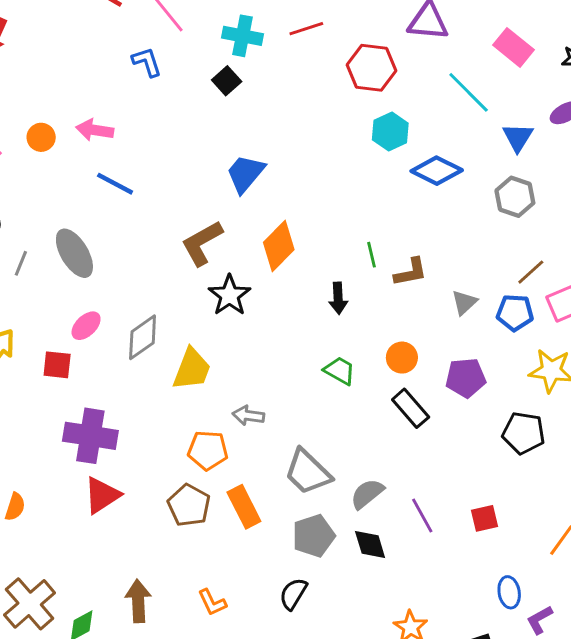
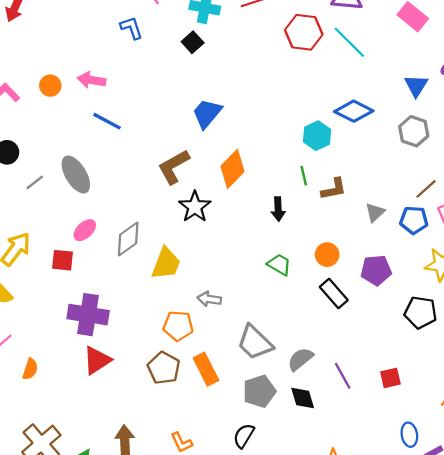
cyan line: (469, 92) -> (349, 42), moved
cyan hexagon: (390, 132) -> (317, 136), moved
gray line: (21, 263) -> (35, 182), turned 30

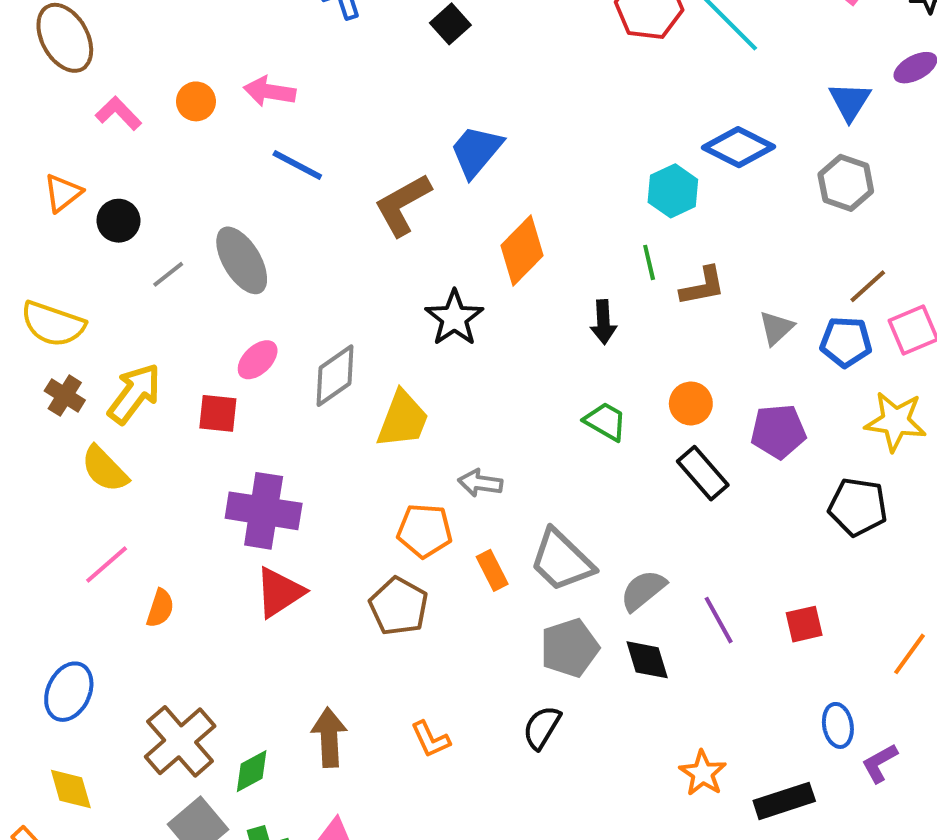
brown L-shape: (174, 167) -> (403, 205), moved
orange rectangle: (206, 369) -> (492, 570), moved, size x0.7

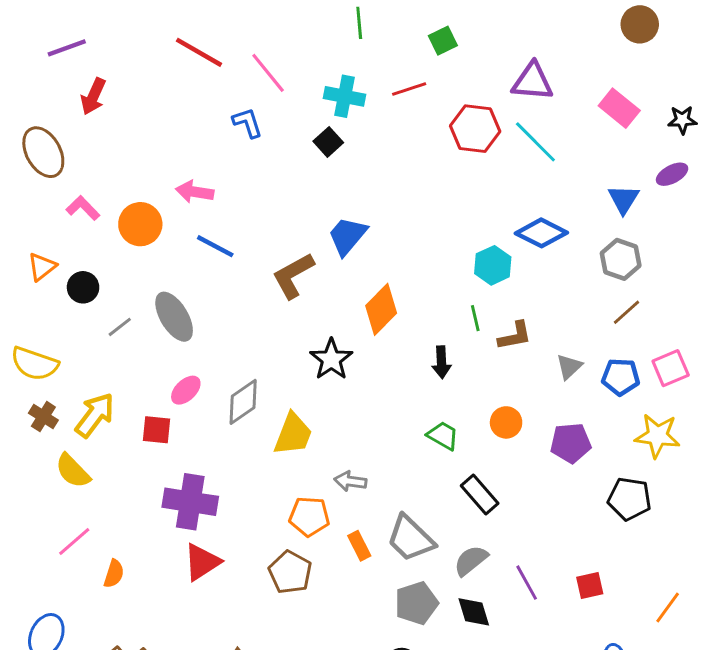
orange circle: (196, 101) -> (140, 224), moved, size x1.5
brown line: (868, 286) -> (627, 312), moved
black rectangle: (703, 473) -> (480, 494), moved

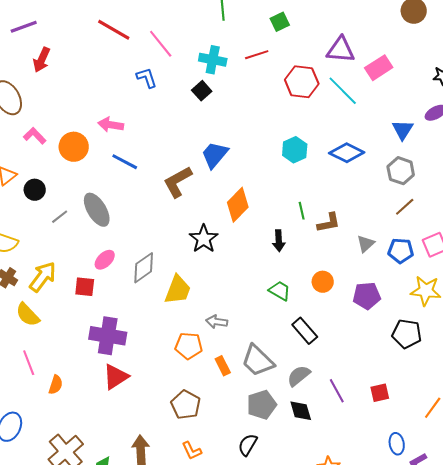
pink rectangle: (619, 108) -> (379, 68), moved, turned -72
cyan hexagon: (493, 265) -> (295, 150), moved
pink line: (74, 541) -> (29, 363), turned -70
brown pentagon: (290, 572) -> (186, 405), moved

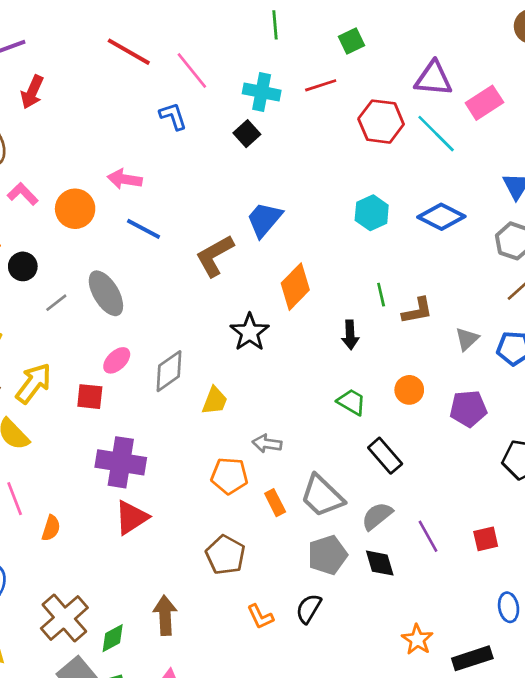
yellow trapezoid: (178, 290) -> (215, 401), size x0.7
orange L-shape: (192, 451) -> (260, 617), moved

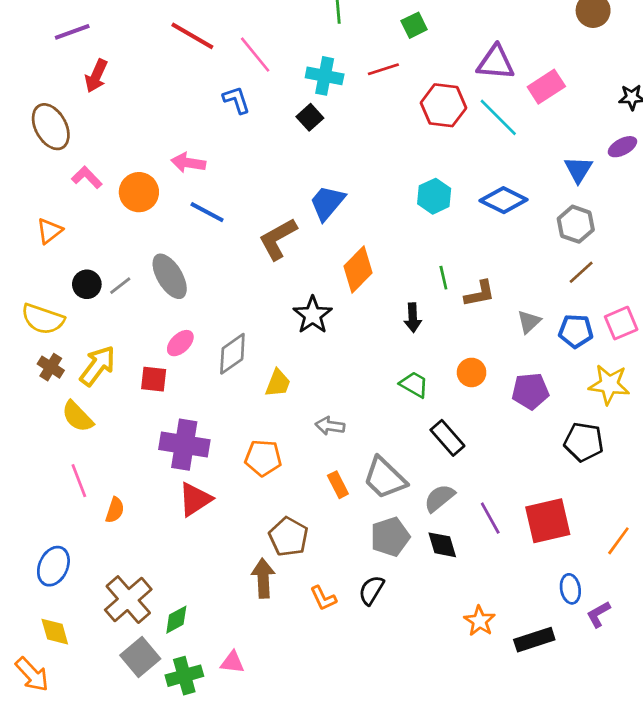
black circle: (23, 266) -> (87, 284), moved
orange pentagon: (229, 476) -> (263, 458), moved
red square: (486, 539) -> (548, 521), size x1.8
brown arrow: (165, 615) -> (263, 578), moved

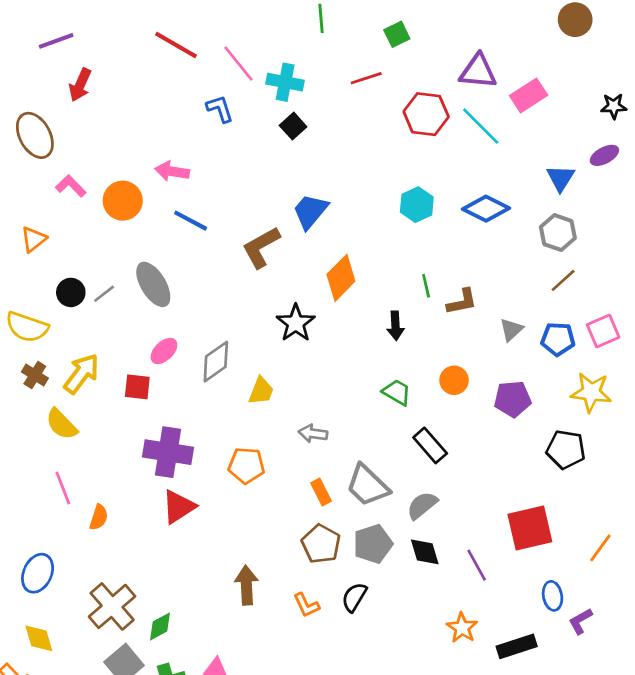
cyan cross: (325, 76) -> (285, 82), moved
purple line: (490, 518) -> (477, 565), moved
brown pentagon: (289, 537) -> (321, 544), moved

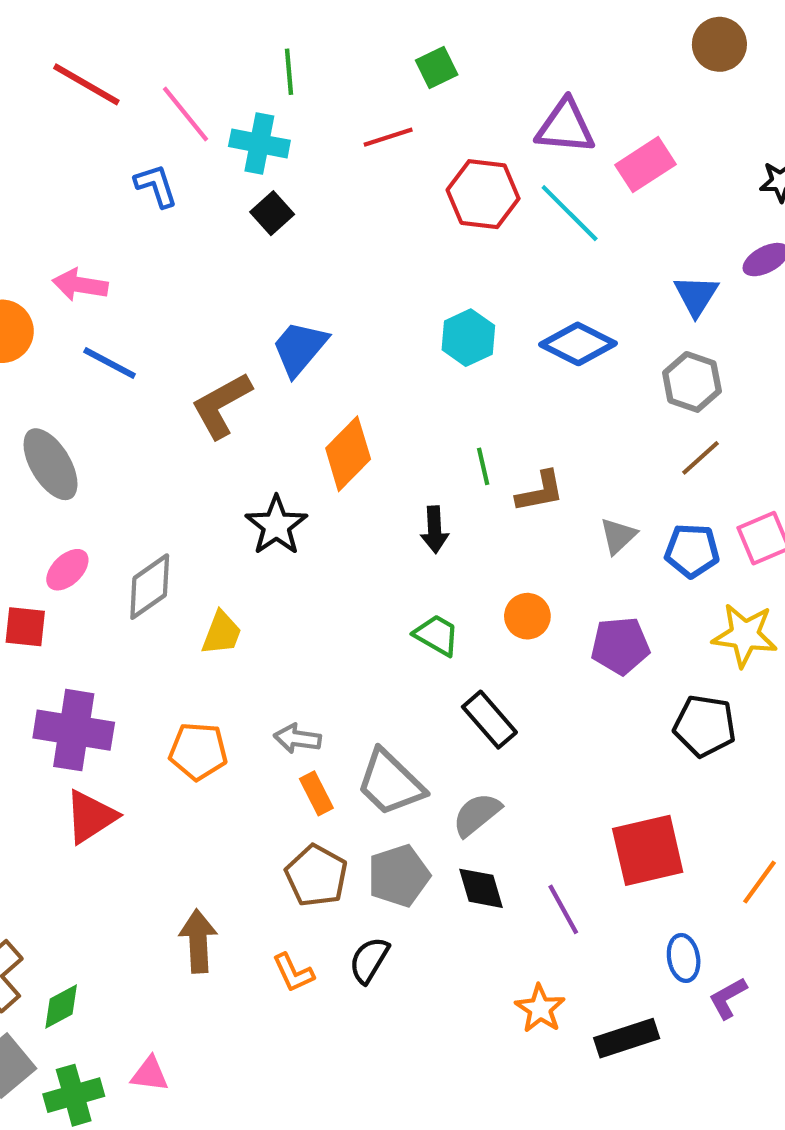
green line: (321, 18) -> (289, 72), moved
gray arrow: (313, 433) -> (297, 739), moved

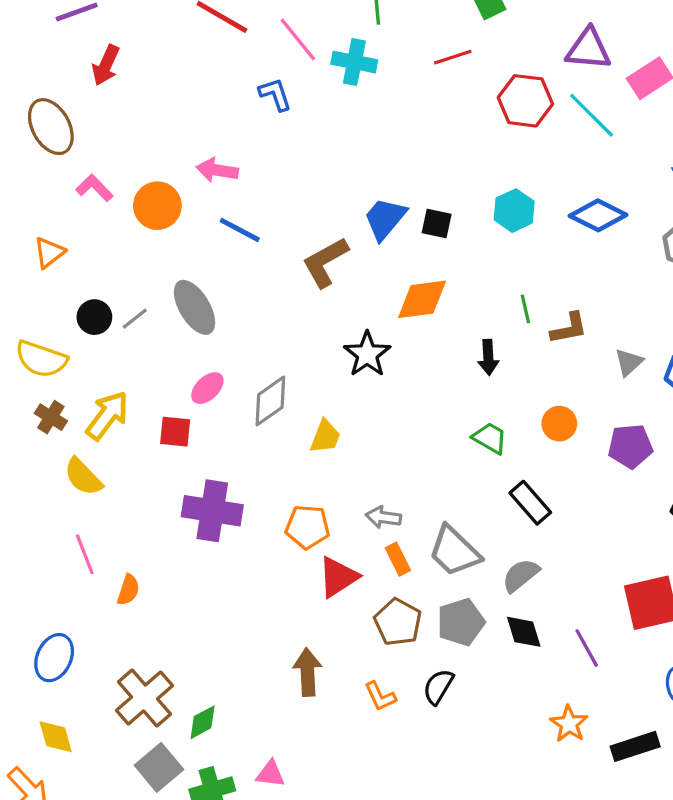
black square: (272, 213) -> (437, 223), moved, turned -36
orange diamond: (348, 454) -> (422, 299), turned 38
red triangle: (91, 817) -> (338, 577), moved

